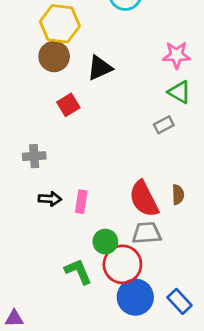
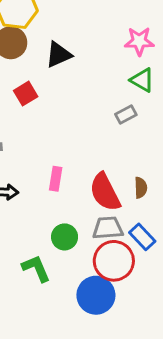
pink rectangle: (81, 202) -> (56, 179), moved
red circle: (122, 264) -> (114, 261), moved
blue rectangle: (179, 301) -> (142, 237), moved

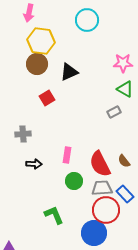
brown semicircle: (141, 188) -> (124, 161), turned 144
green circle: (65, 237) -> (74, 181), moved

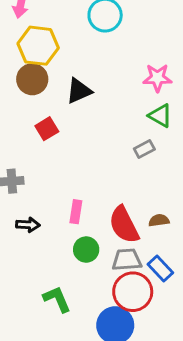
brown semicircle: (124, 161) -> (159, 220), turned 120

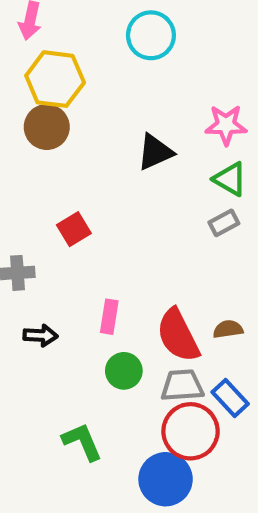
black triangle: (79, 91) -> (155, 152), moved
red square: (47, 129) -> (74, 229), moved
gray rectangle: (144, 149) -> (224, 223), moved

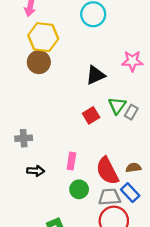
green triangle: (230, 179) -> (117, 106), moved, turned 36
gray rectangle: (224, 223) -> (131, 112), turned -32
red square: (74, 229) -> (91, 115), moved
blue rectangle: (230, 398) -> (130, 193), moved

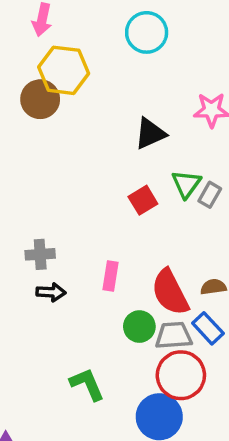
brown circle: (39, 62) -> (40, 99), moved
gray cross: (24, 138) -> (40, 254), moved
green circle: (79, 189) -> (139, 327), moved

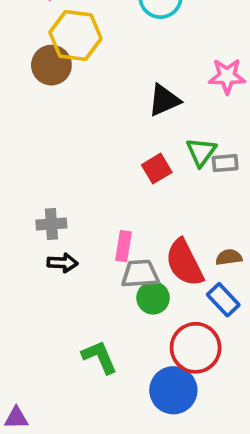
gray rectangle: (210, 195) -> (225, 163), turned 55
gray trapezoid: (174, 336) -> (140, 274), moved

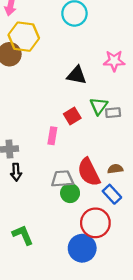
black triangle: (164, 100) -> (77, 75), turned 35
pink rectangle: (123, 246) -> (52, 136), moved
black arrow: (63, 263) -> (16, 172), turned 84
green L-shape: (99, 357) -> (23, 235), moved

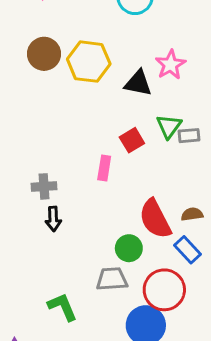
yellow hexagon: (24, 37) -> (89, 62), moved
pink star: (114, 61) -> (170, 65), moved, turned -30
gray trapezoid: (62, 179) -> (112, 279), moved

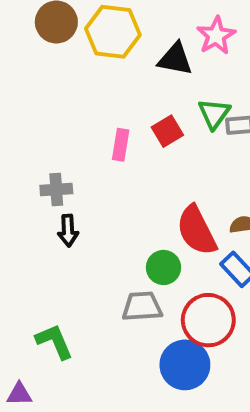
pink rectangle: (104, 168) -> (121, 145), moved
green L-shape: (63, 307) -> (54, 342), moved

